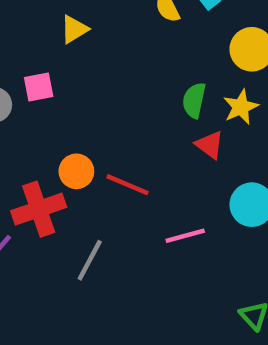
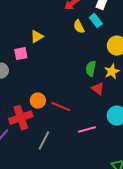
pink square: (39, 87) -> (21, 54), moved

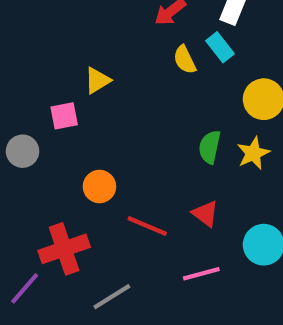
red triangle: (98, 89) -> (205, 214), moved
orange circle: (38, 101) -> (99, 187), moved
gray line: (44, 141) -> (112, 297), turned 30

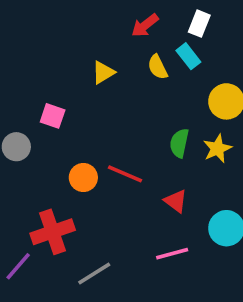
yellow triangle: (97, 80) -> (103, 72), moved
pink square: (64, 116) -> (53, 116), turned 30
red line: (147, 226) -> (125, 174), moved

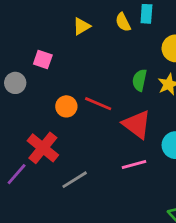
cyan rectangle: (188, 56) -> (146, 14), turned 42
red triangle: (176, 201) -> (137, 124), size x1.6
red cross: (53, 232) -> (43, 148), turned -32

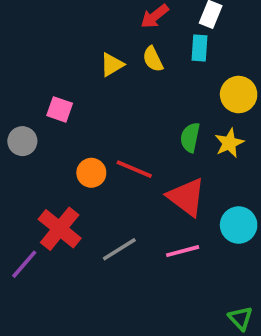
yellow semicircle: (123, 22) -> (153, 59), moved
gray line: (75, 180) -> (119, 249), moved

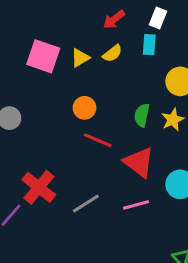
yellow semicircle: (153, 59) -> (112, 53), turned -102
pink square: (60, 109) -> (43, 56), moved, size x1.6
orange circle: (91, 173) -> (85, 108), moved

